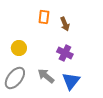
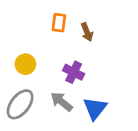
purple cross: (65, 53) -> (74, 72), moved

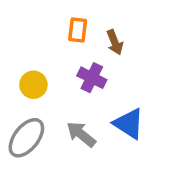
purple cross: (74, 72) -> (92, 78), moved
blue triangle: (95, 108) -> (129, 124), moved, turned -35

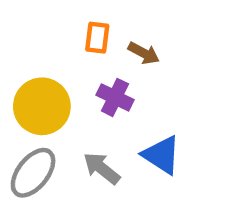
brown arrow: (115, 42) -> (144, 53), turned -40
yellow circle: (33, 85) -> (42, 106), size x1.6

